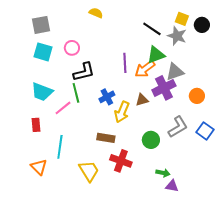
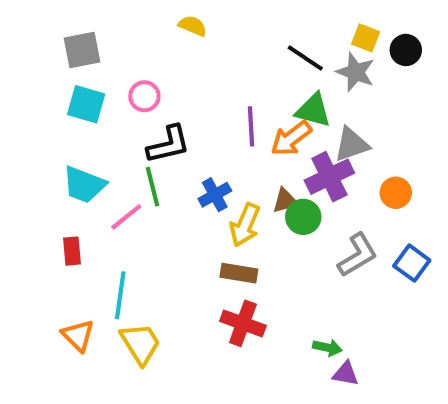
green triangle: (156, 55) -> (313, 110), turned 36
brown rectangle: (106, 138) -> (239, 273), moved
green circle: (151, 140) -> (303, 217), moved
yellow trapezoid: (89, 171) -> (140, 344), moved

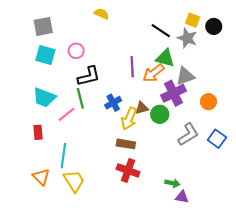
brown triangle: (285, 201) -> (142, 108), moved

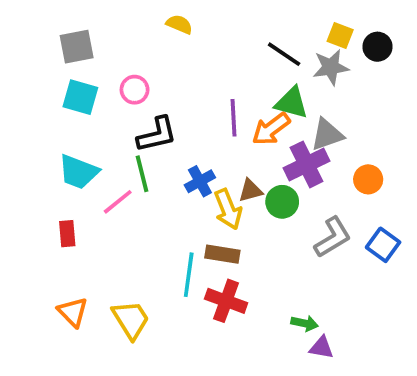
gray star: (187, 38) -> (331, 67), turned -30
yellow arrow: (129, 119) -> (228, 209), turned -45
cyan line: (63, 156) -> (189, 275), moved

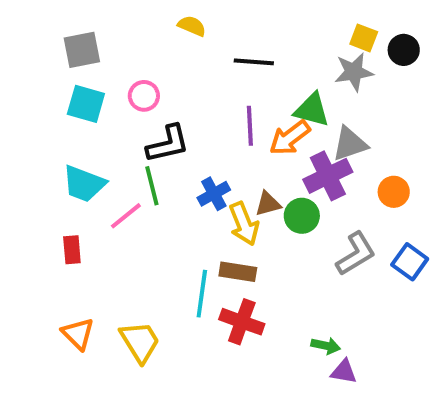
black line: (284, 54) -> (254, 62), moved, turned -30

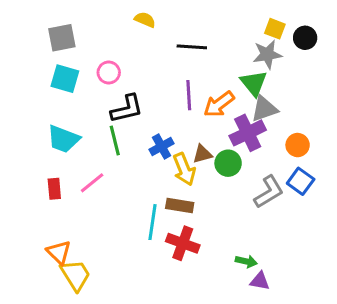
green triangle: (312, 110) -> (254, 83), moved, turned 36
pink line: (126, 216) -> (92, 183), moved
blue square: (410, 262) -> (301, 181), moved
yellow trapezoid: (140, 342) -> (75, 275), moved

